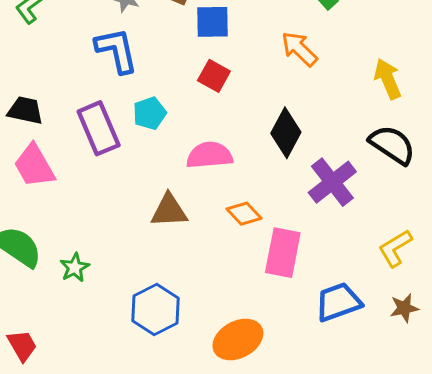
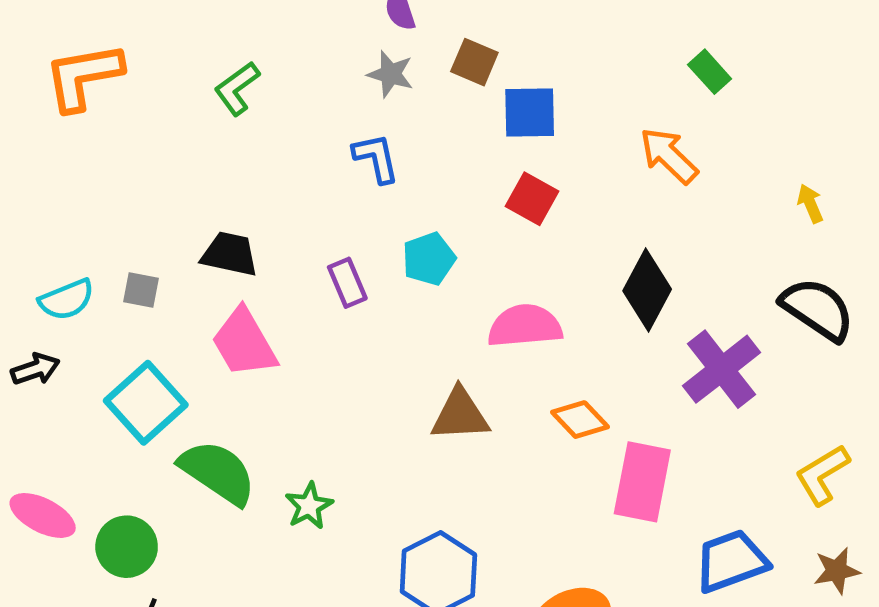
blue L-shape: (117, 50) -> (376, 158), size x0.7
yellow arrow: (388, 79) -> (810, 204), size x0.6
purple rectangle: (99, 128) -> (347, 283), size x0.6

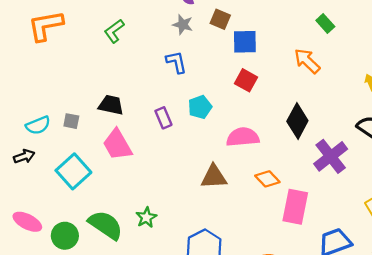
green semicircle: (218, 472) -> (106, 225), moved

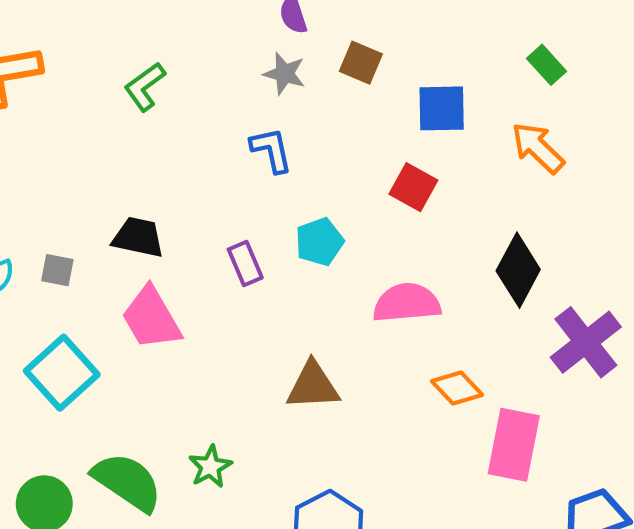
green rectangle: (325, 24) -> (547, 65), moved
blue square: (245, 42) -> (442, 108), moved
brown triangle: (214, 177) -> (313, 386), moved

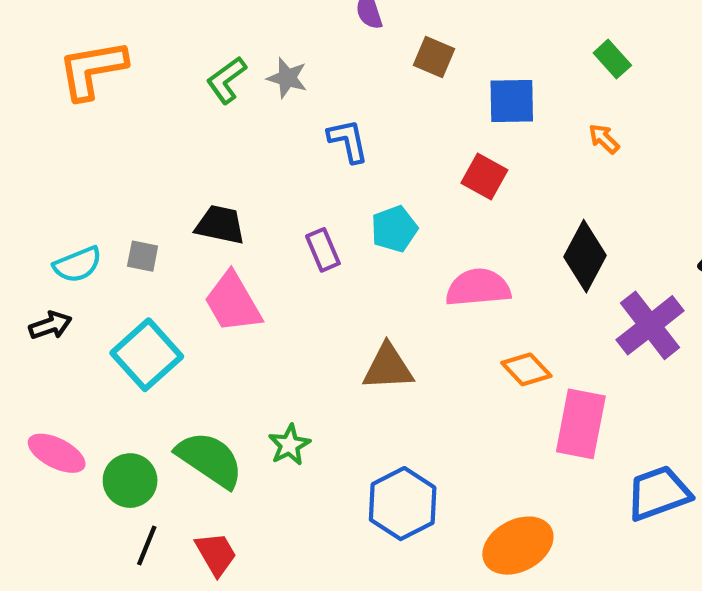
gray star: (284, 74) -> (287, 78), moved
orange arrow: (538, 148) -> (604, 139), size x0.6

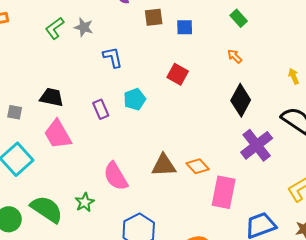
brown square: (434, 57) -> (154, 17), turned -30
blue square: (512, 101) -> (185, 27), moved, size x0.7
black diamond: (585, 256) -> (241, 100), moved
pink semicircle: (478, 288) -> (116, 176), moved, turned -116
brown triangle: (388, 367) -> (164, 165), moved

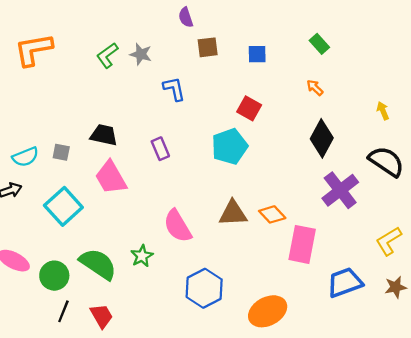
brown square: (154, 17) -> (208, 47), moved
cyan pentagon: (135, 99) -> (230, 146), moved, size x1.4

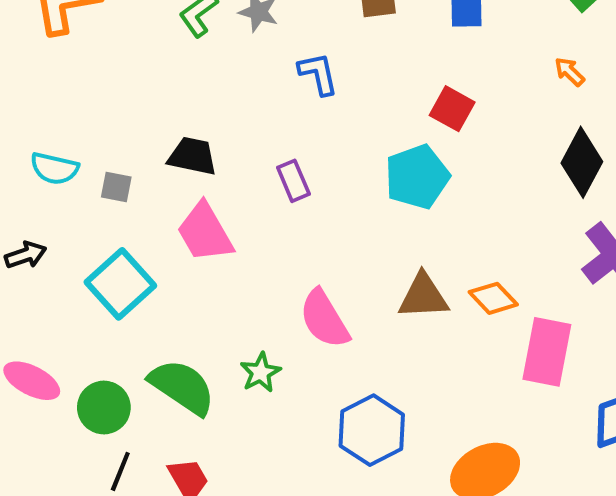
cyan semicircle: (25, 157) -> (54, 168), moved, turned 35

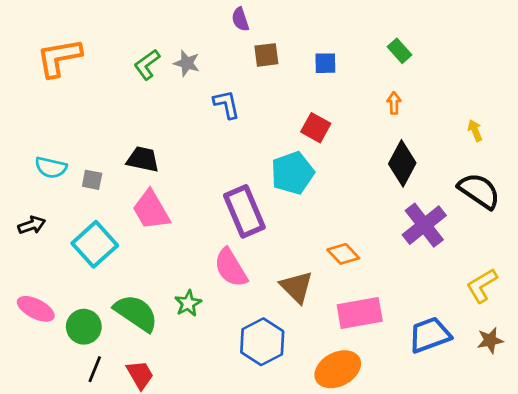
orange arrow: (570, 72) -> (394, 103), turned 45
purple rectangle: (293, 181) -> (244, 211), moved, size x1.8
brown triangle: (423, 296) -> (297, 287), moved, turned 48
pink rectangle: (547, 352) -> (360, 313), moved, turned 69

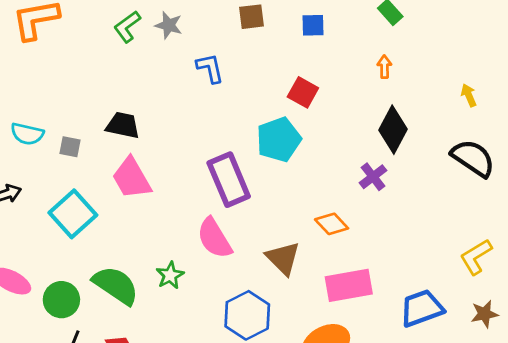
purple cross: (424, 225) -> (373, 177), moved, size x0.6

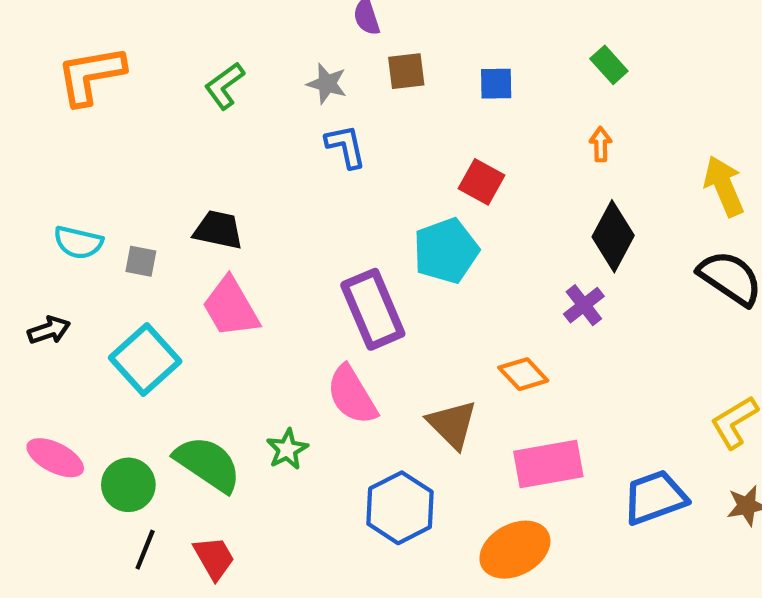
gray star: (169, 25) -> (327, 84), moved
yellow arrow: (469, 95) -> (724, 186), size x1.8

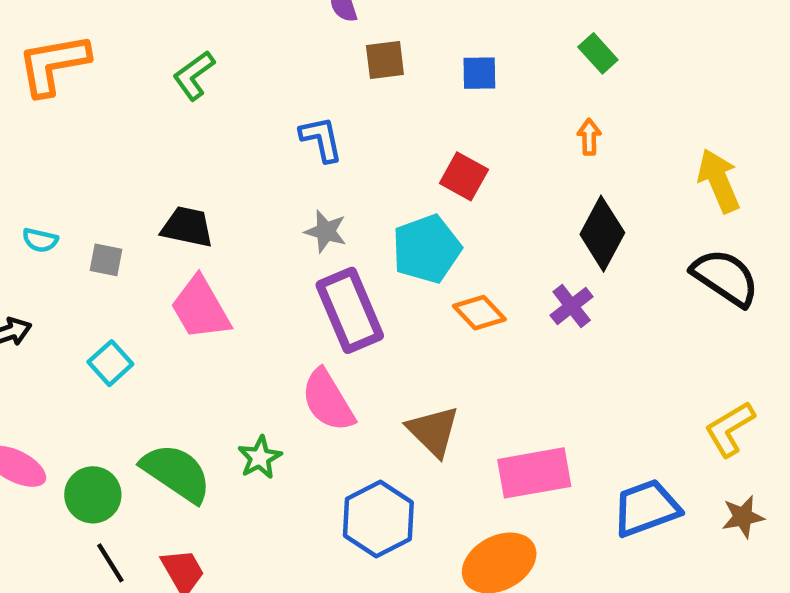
gray star: (327, 84) -> (326, 231), moved
cyan semicircle: (78, 242) -> (40, 240), size x0.7
cyan square: (145, 359) -> (110, 363), size x0.6
orange diamond: (523, 374) -> (479, 313), moved
black line: (145, 550) -> (110, 563), turned -54

